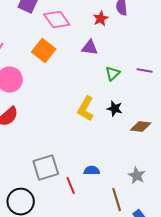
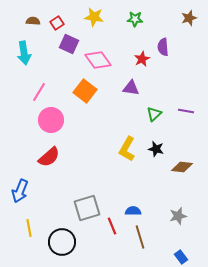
gray star: (137, 176) -> (178, 216), turned 30
brown line: (117, 200) -> (140, 237), moved

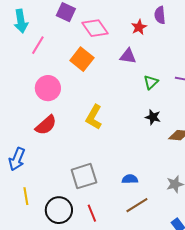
pink line: (39, 92) -> (38, 45), moved
yellow L-shape: (127, 149) -> (94, 117), moved
red line: (112, 226) -> (92, 213), moved
brown line: (140, 237) -> (137, 205), turned 75

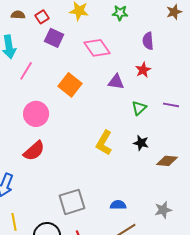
red star: (139, 27) -> (143, 70), moved
pink diamond: (95, 28) -> (97, 48), moved
yellow L-shape: (94, 117) -> (104, 143), moved

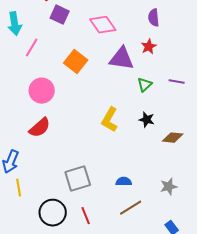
purple triangle: (116, 82) -> (122, 59), size x1.5
yellow line: (14, 222) -> (19, 188), moved

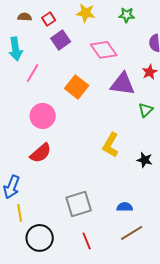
purple square: (60, 15) -> (61, 40), turned 30
black star: (147, 120) -> (145, 160), moved
black circle: (53, 213) -> (40, 238), moved

